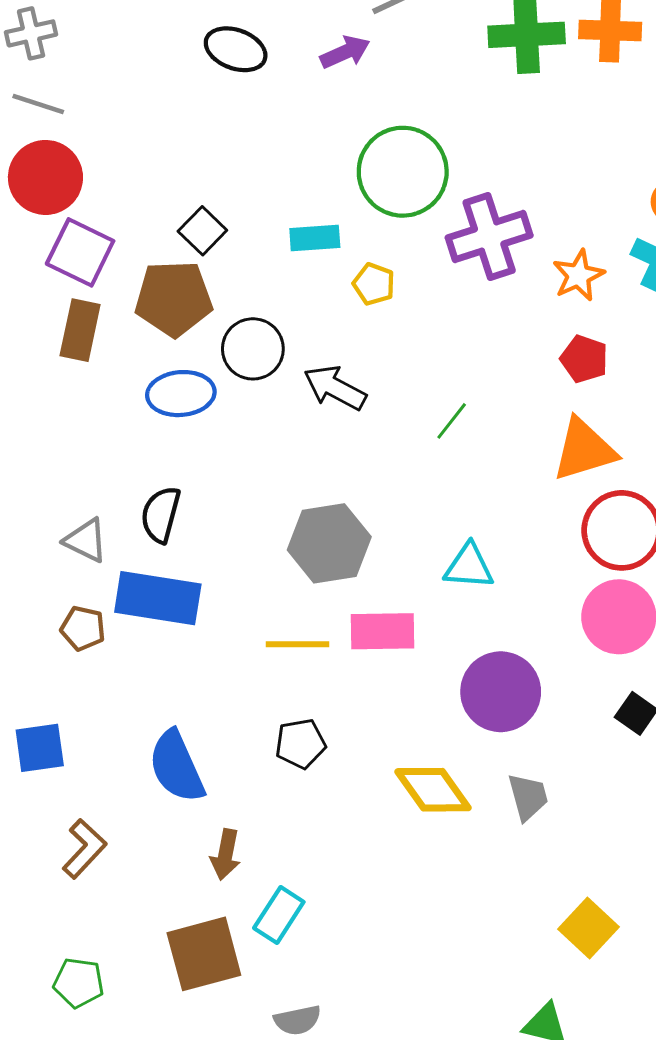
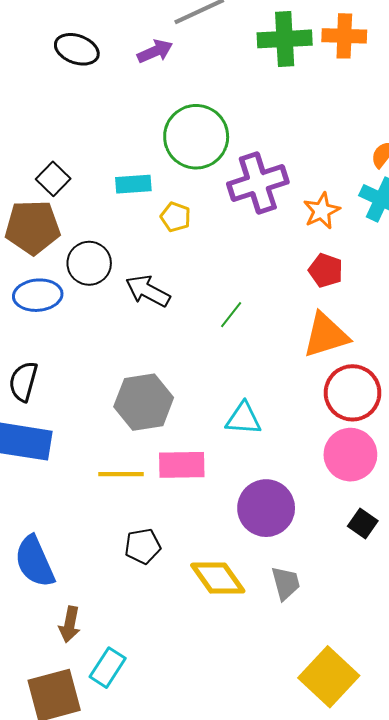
black pentagon: (300, 744) -> (143, 546), moved
yellow square: (589, 928) -> (329, 677), size x1.4

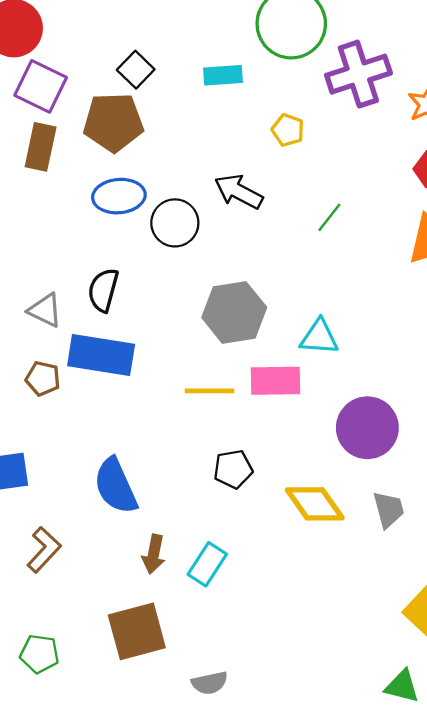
yellow pentagon: (176, 217) -> (288, 130), moved
black circle: (89, 263) -> (175, 223), moved
cyan triangle: (243, 419) -> (319, 337), moved
cyan rectangle: (108, 668) -> (207, 564), moved

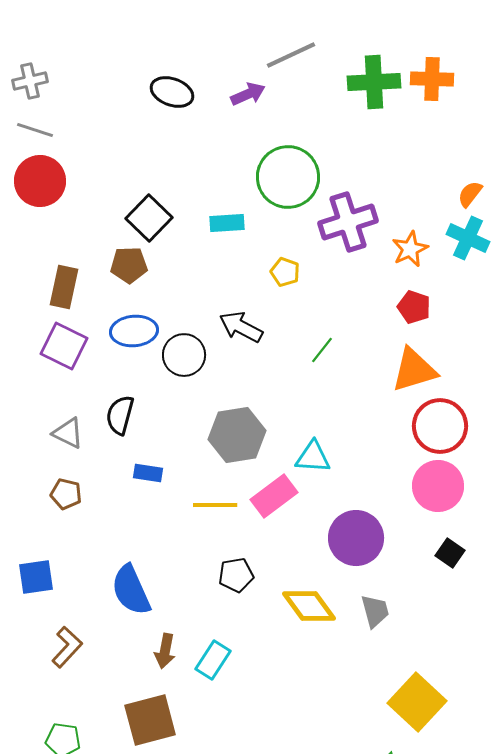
black square: (136, 70) -> (149, 218), size x1.4
purple square: (41, 86) -> (64, 346), moved
brown pentagon: (113, 122) -> (129, 265), size x0.7
blue rectangle: (101, 355) -> (148, 473), moved, size x0.5
pink rectangle: (276, 381) -> (274, 496), turned -36

